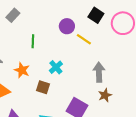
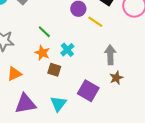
green line: (33, 41) -> (44, 32), moved, turned -48
orange star: (22, 70) -> (42, 53), moved

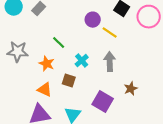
orange star: (42, 53) -> (47, 64), moved
gray arrow: (110, 55) -> (110, 62), moved
orange triangle: (14, 74) -> (45, 90), moved, turned 49

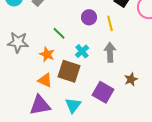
purple circle: (93, 20) -> (89, 17), moved
yellow line: (110, 33) -> (110, 23), turned 42
brown square: (69, 81) -> (69, 71), size x1.6

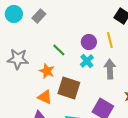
purple circle: (89, 17) -> (89, 42), moved
cyan cross: (82, 51) -> (87, 61), moved

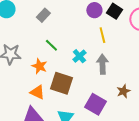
gray rectangle: (39, 16) -> (43, 15), moved
purple circle: (89, 42) -> (94, 10), moved

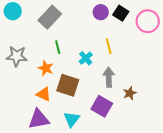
gray rectangle: (43, 15) -> (50, 17), size x1.6
yellow line: (102, 35) -> (109, 46), moved
green line: (51, 45) -> (58, 47), turned 32
gray arrow: (102, 64) -> (109, 77), moved

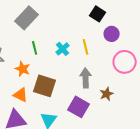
purple circle: (101, 12) -> (112, 34), moved
pink circle: (148, 21) -> (125, 62), moved
cyan cross: (86, 58) -> (63, 49), moved

